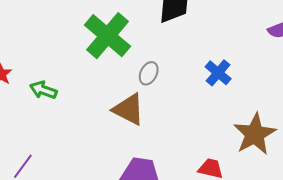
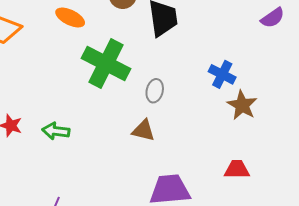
brown triangle: (129, 109) -> (143, 130), size x0.7
brown star: (255, 134) -> (242, 105), moved, size x0.7

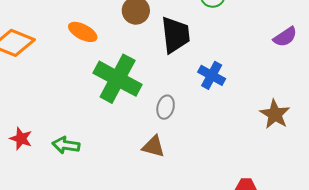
blue cross: (222, 74) -> (212, 75), moved
brown star: (242, 105) -> (275, 114), moved

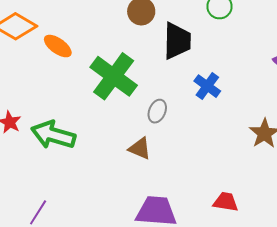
orange ellipse: (83, 32) -> (58, 46), moved
green arrow: (66, 145) -> (53, 135), size x1.6

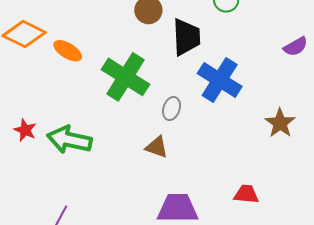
blue cross: (207, 86) -> (220, 80), size x1.6

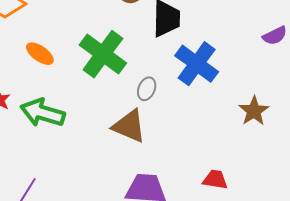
orange ellipse: (68, 51) -> (40, 54), moved
brown triangle: (157, 147) -> (129, 126), size x1.5

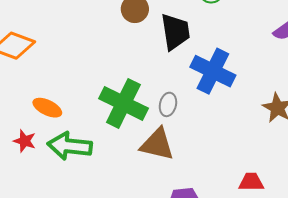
orange ellipse: (40, 54) -> (47, 108), moved
green cross: (103, 54) -> (123, 103), moved

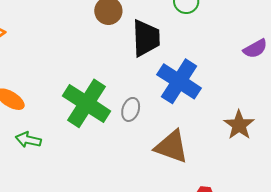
brown triangle: (157, 144) -> (171, 147), moved
green arrow: (70, 146) -> (28, 140), size x0.6

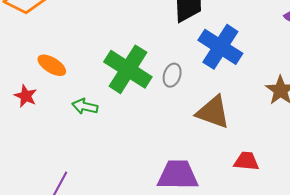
green arrow: (28, 140) -> (85, 106), moved

